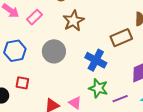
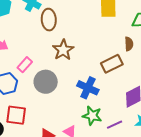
pink rectangle: (35, 17) -> (25, 65), moved
red square: (22, 83) -> (16, 115), size x1.5

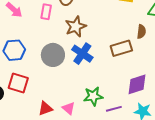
pink rectangle: (25, 65) -> (46, 12), moved, turned -42
blue cross: (88, 88) -> (82, 54), moved
green star: (92, 116) -> (93, 96), turned -30

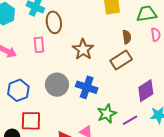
brown star: (76, 27) -> (83, 49), moved
brown semicircle: (141, 32) -> (127, 37), moved
blue cross: (82, 54) -> (87, 87), moved

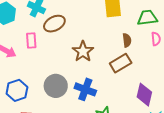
brown ellipse: (54, 22) -> (54, 24), turned 70
pink rectangle: (39, 45) -> (31, 40), moved
purple diamond: (146, 91) -> (144, 95), turned -45

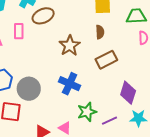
brown semicircle: (127, 40) -> (100, 32), moved
gray circle: (56, 86) -> (29, 89), moved

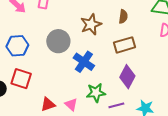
gray circle: (29, 89) -> (58, 41), moved
purple diamond: (128, 93) -> (127, 77), moved

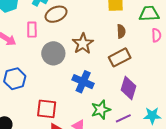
brown semicircle: (123, 17) -> (121, 31), moved
gray circle: (58, 41) -> (53, 53), moved
red square: (21, 79) -> (47, 109), moved

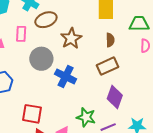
brown star: (83, 44) -> (71, 38), moved
blue cross: (83, 82) -> (66, 76), moved
green star: (101, 110) -> (86, 117), turned 30

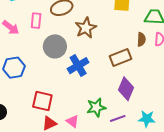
brown semicircle: (110, 40) -> (141, 39), moved
blue cross: (66, 76) -> (78, 66), turned 30
green star: (86, 117) -> (96, 107), turned -30

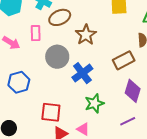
green star: (96, 107) -> (94, 103), moved

